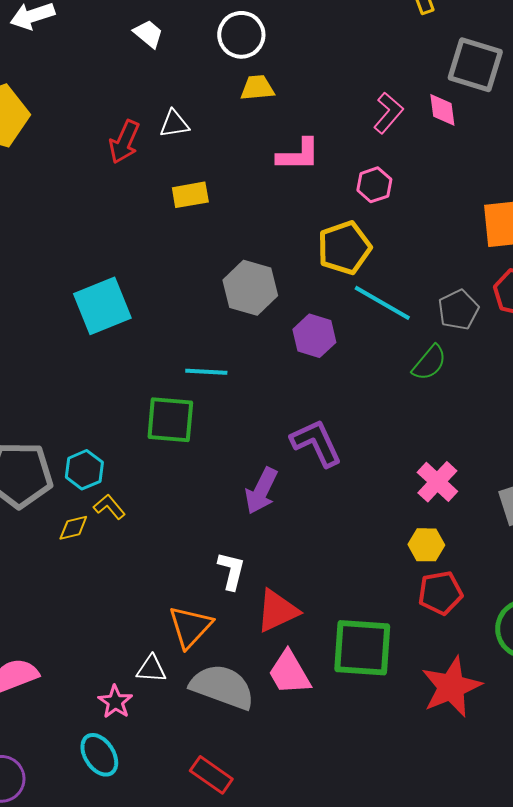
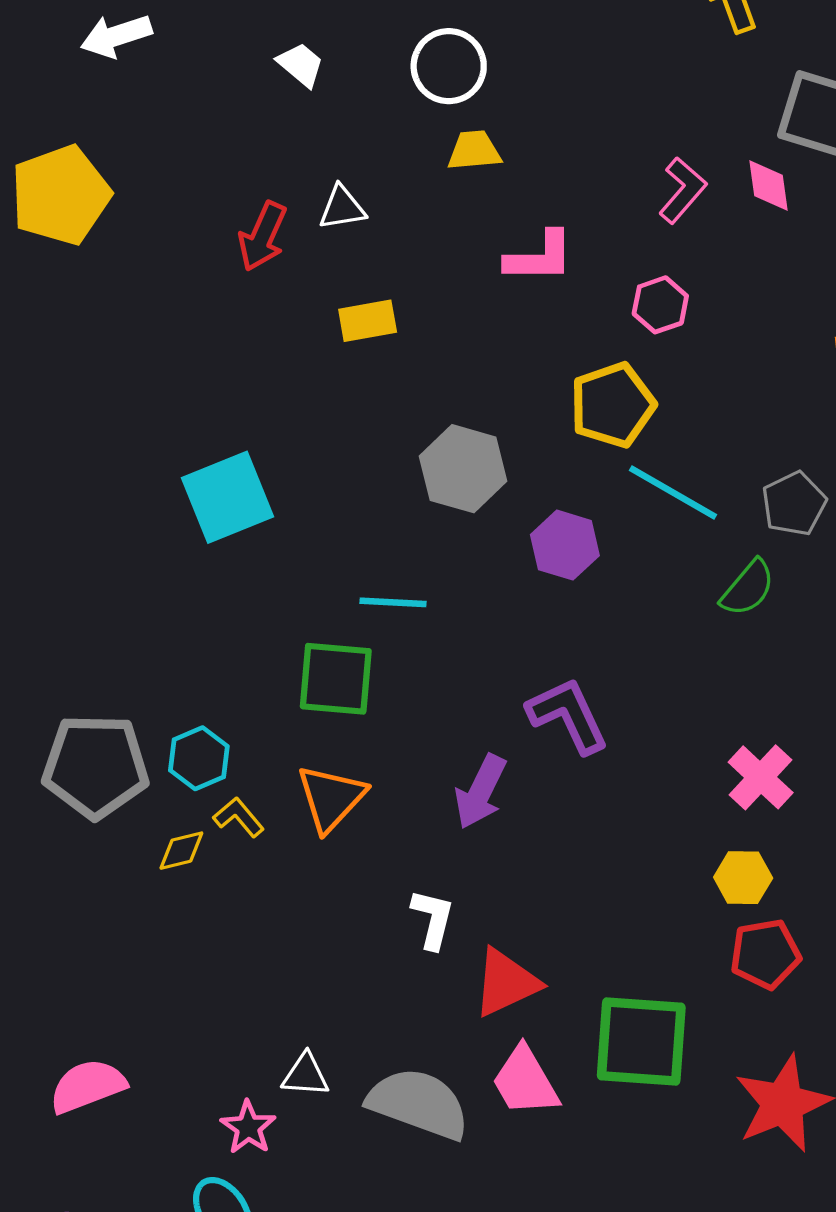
orange triangle: (190, 627) -> (331, 798), moved

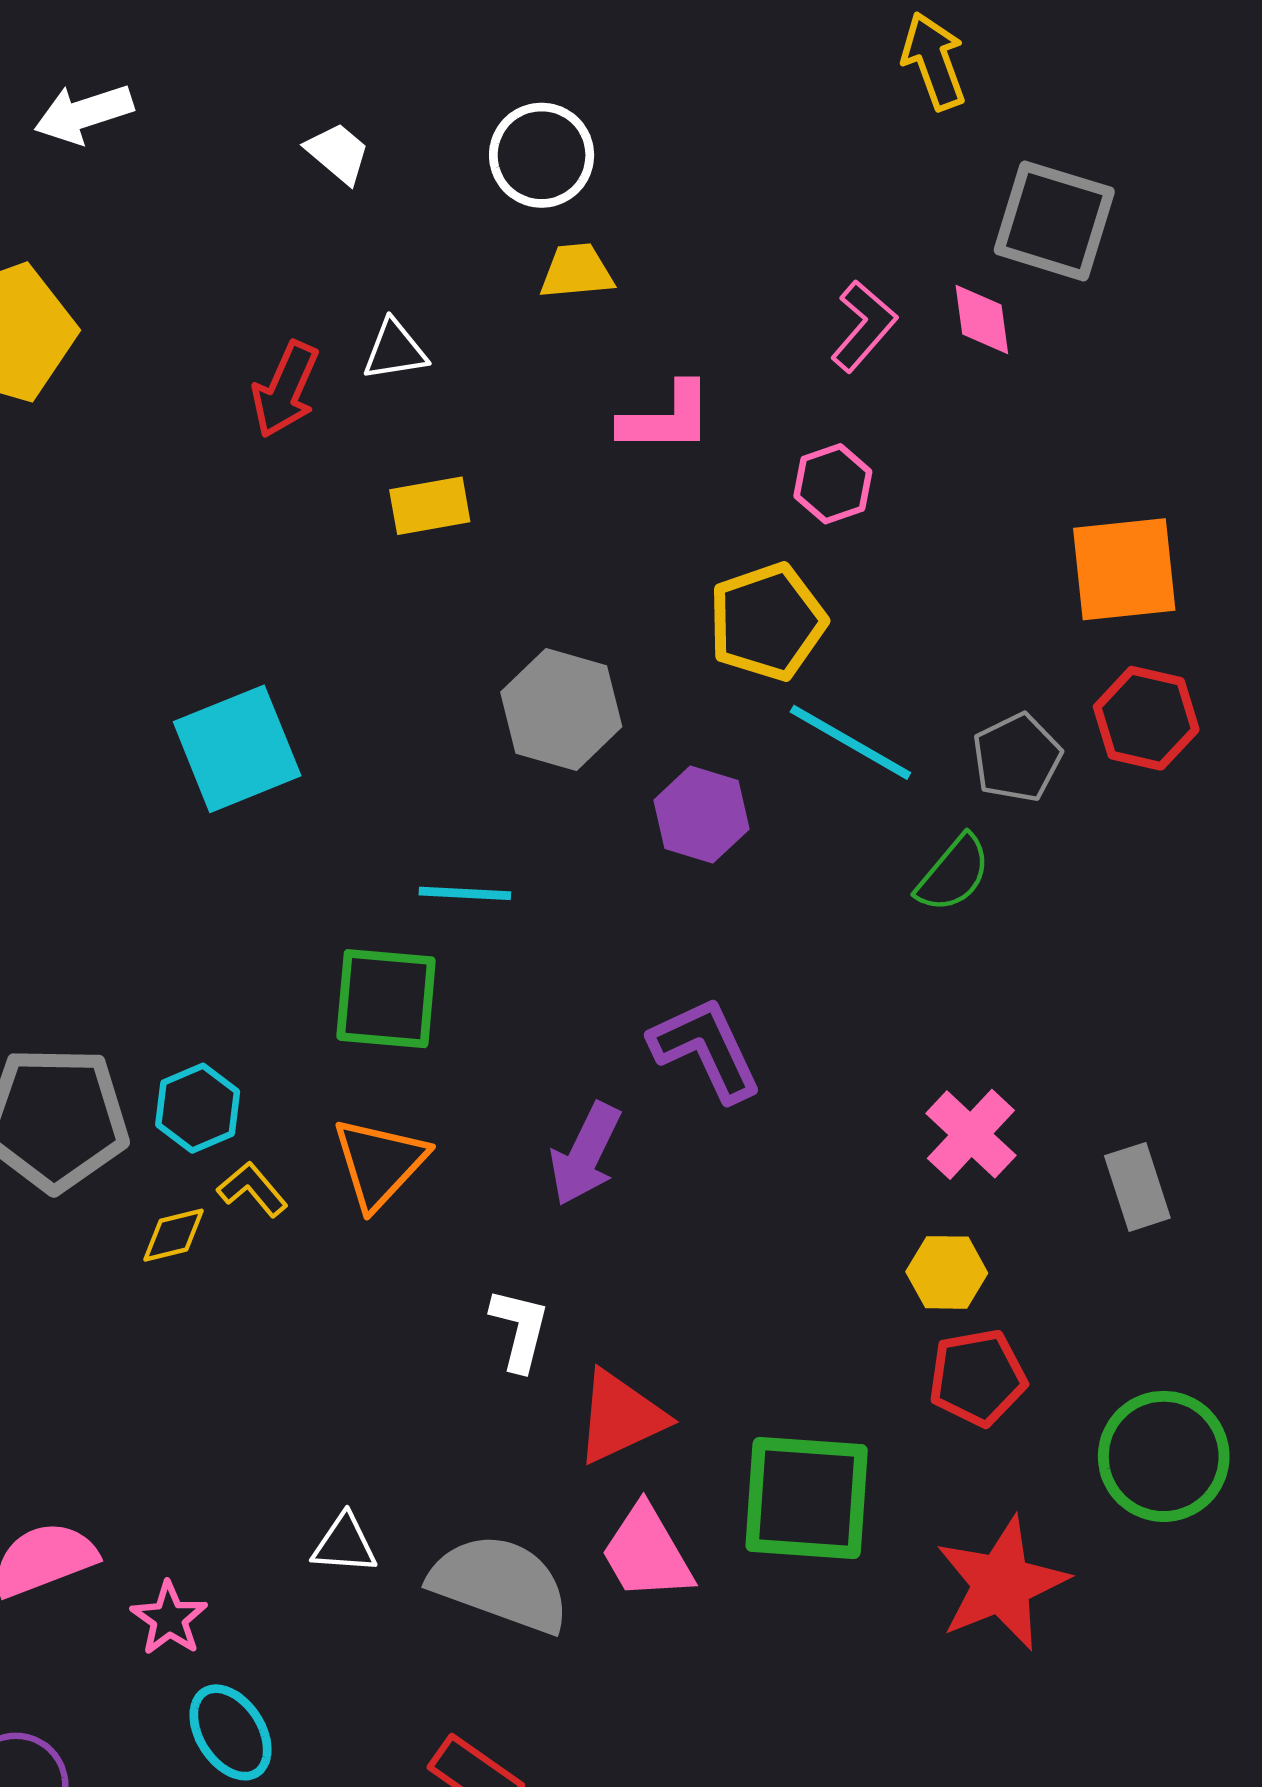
pink star: (248, 1127) -> (169, 1619), moved

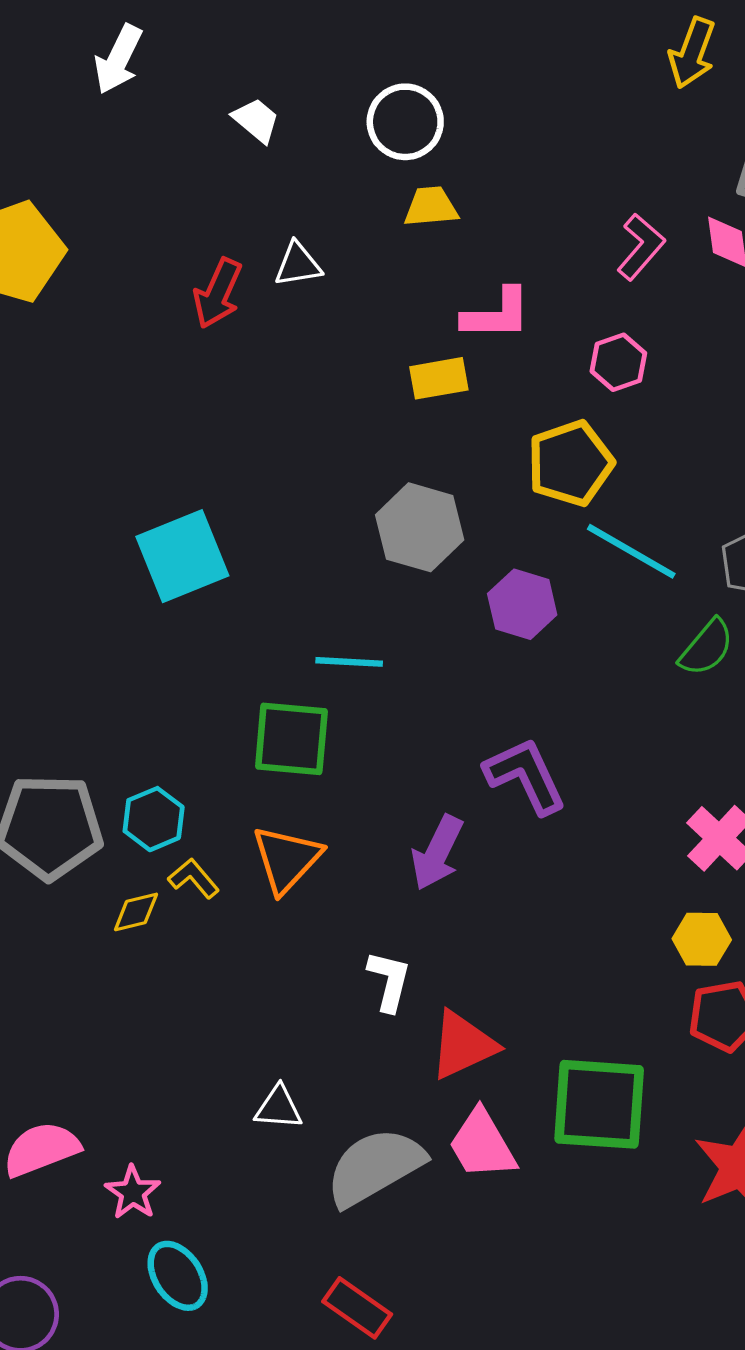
yellow arrow: (934, 61) -> (692, 53), turned -140
white arrow: (84, 114) -> (118, 59), moved, turned -46
yellow rectangle: (430, 506) -> (439, 378), moved
white triangle: (344, 1544) -> (279, 1108), moved
gray semicircle: (500, 1583) -> (375, 1167), turned -50

